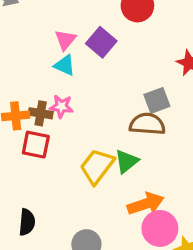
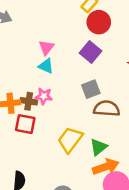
purple square: (101, 42) -> (90, 52), moved
gray square: (157, 100) -> (91, 89), moved
green triangle: (127, 161) -> (99, 147), moved

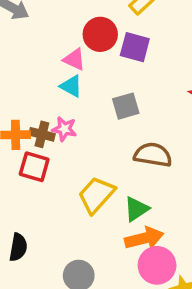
red circle: (99, 22) -> (100, 34), moved
pink triangle: (46, 47) -> (74, 59), turned -49
purple square: (90, 52) -> (135, 47), moved, turned -30
gray square: (91, 89) -> (126, 106), moved

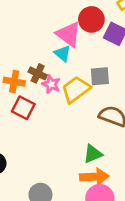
pink triangle: (74, 59) -> (69, 34), size x1.5
brown cross: (42, 134) -> (38, 73), moved
yellow trapezoid: (96, 195) -> (76, 90), moved

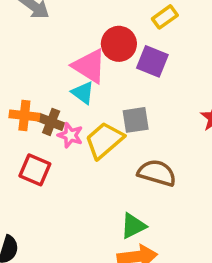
orange cross: (14, 82) -> (24, 115), moved

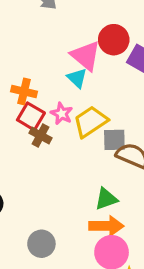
gray square: (136, 120) -> (114, 140), moved
brown cross: (51, 122) -> (40, 136), moved
red square: (35, 170) -> (31, 116), moved

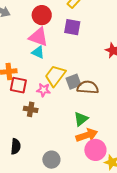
red circle: (114, 40) -> (42, 15), moved
pink star: (62, 114) -> (43, 90), moved
brown cross: (40, 136) -> (31, 109), moved

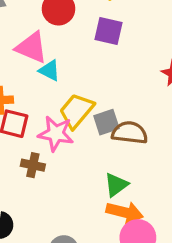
pink triangle: (38, 37) -> (31, 47), moved
pink star: (43, 90) -> (56, 134), size x1.5
orange arrow: (87, 135) -> (125, 212), turned 30

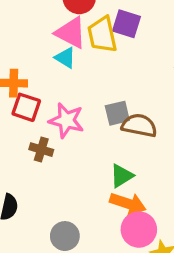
pink triangle: (31, 47) -> (71, 33), moved
yellow trapezoid: (76, 111) -> (102, 35), moved, turned -57

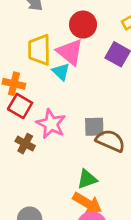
yellow trapezoid: (102, 35) -> (39, 50), moved

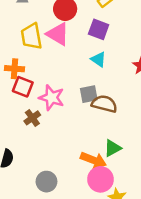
cyan triangle: (61, 72) -> (98, 59), moved
brown cross: (25, 144) -> (32, 118), turned 35
green triangle: (87, 179) -> (113, 148), moved

